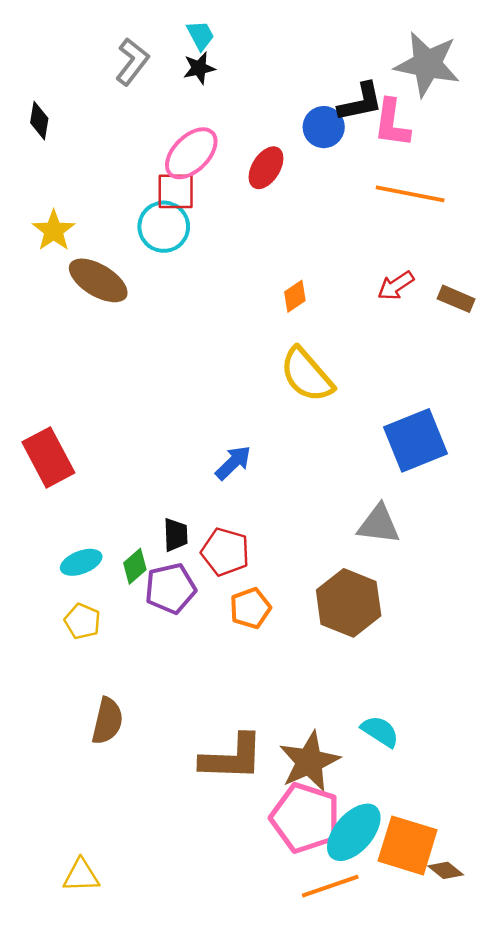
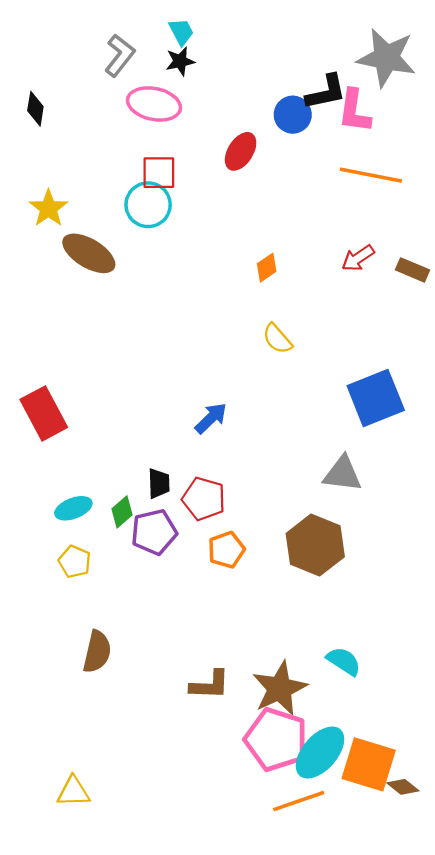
pink ellipse: (191, 153) -> (154, 104), moved, turned 57
yellow semicircle: (307, 375) -> (277, 339), size x0.6
brown L-shape: (232, 758) -> (210, 685), size x0.7

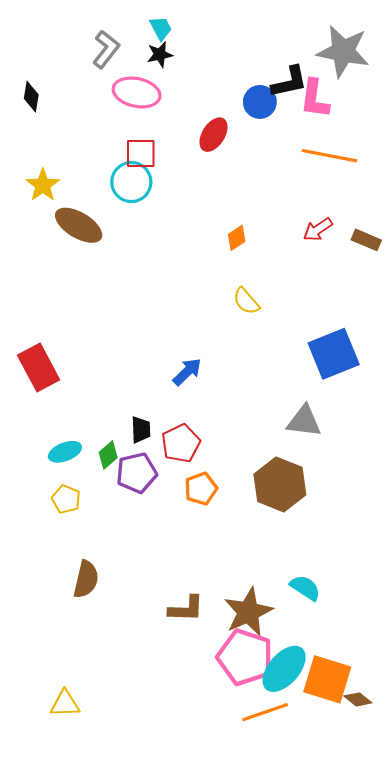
red pentagon: (204, 499) -> (181, 443), turned 30

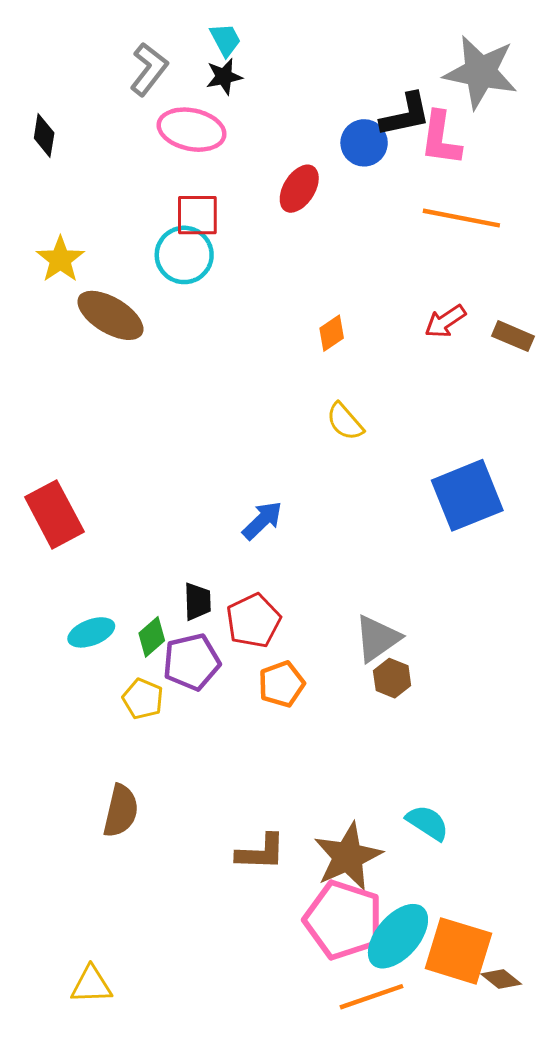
gray triangle: (304, 421) -> (377, 638), moved, turned -42
brown hexagon: (280, 484) -> (392, 678), size x0.5
yellow pentagon: (66, 499) -> (143, 699), moved

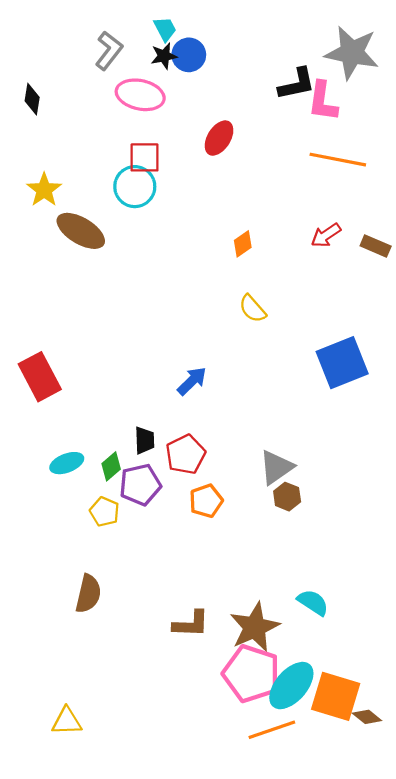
blue circle: (364, 143) -> (189, 55), moved

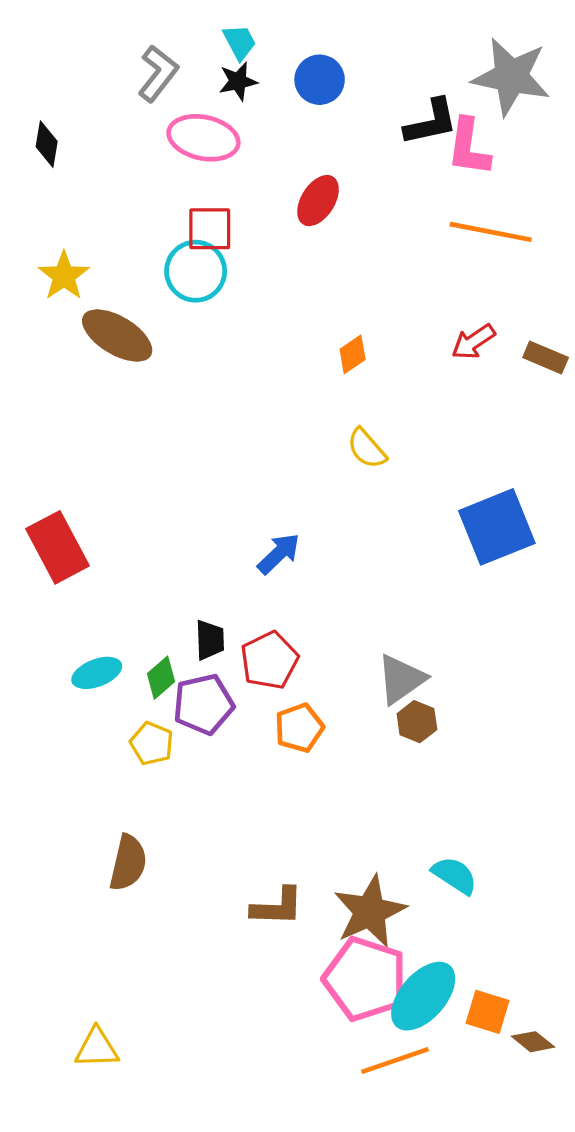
blue circle: (189, 55) -> (320, 80), moved
orange square: (336, 696) -> (488, 1012), size x0.6

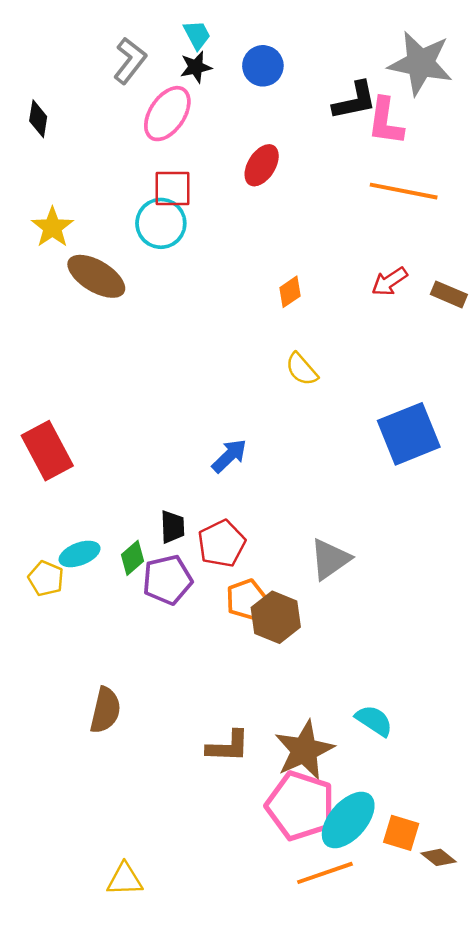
pink ellipse: (203, 138) -> (167, 114), turned -68
brown hexagon: (417, 722) -> (276, 617), moved, size x1.5
yellow pentagon: (152, 744) -> (46, 579), moved
yellow triangle: (97, 1048) -> (125, 879), moved

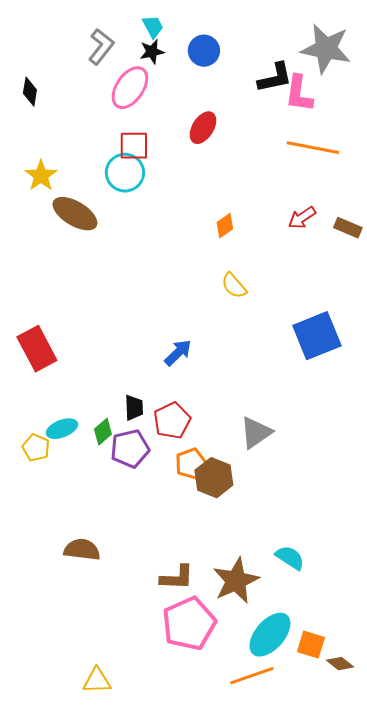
brown semicircle: (105, 710) -> (82, 550), turned -96
pink pentagon: (300, 806) -> (189, 624), moved, turned 30

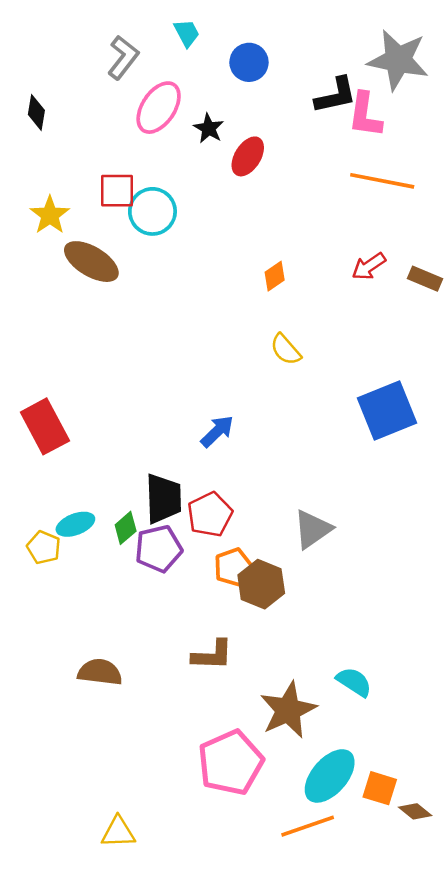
black star: (152, 52) -> (209, 128), moved, turned -30
red square: (134, 146) -> (117, 191), moved
black trapezoid: (134, 408) -> (163, 499), size x1.6
brown L-shape: (177, 578) -> (212, 655), moved

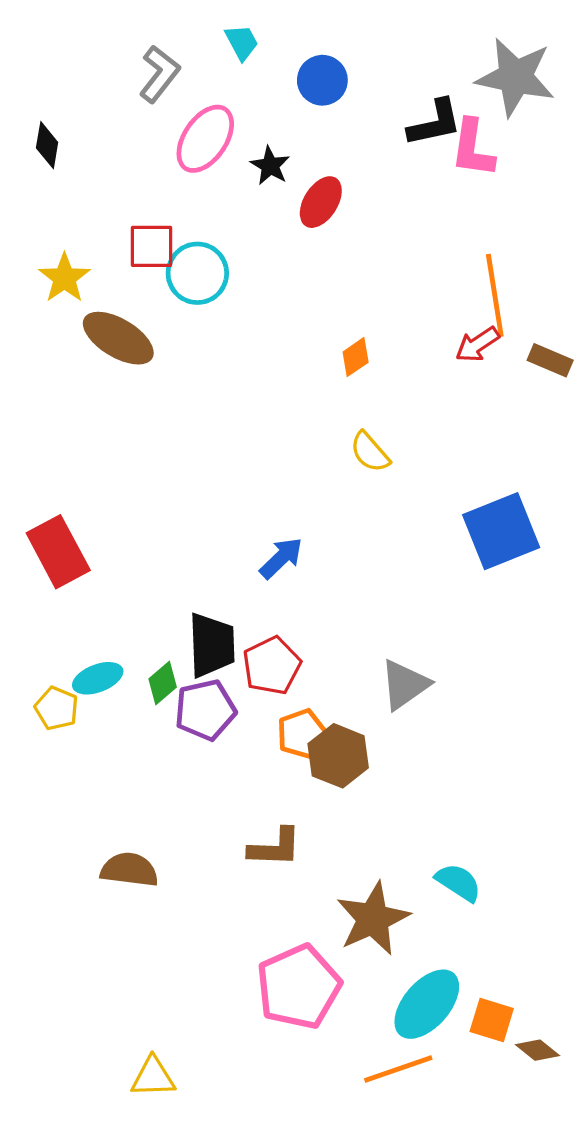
orange line: (382, 181) -> (495, 295), moved, turned 70

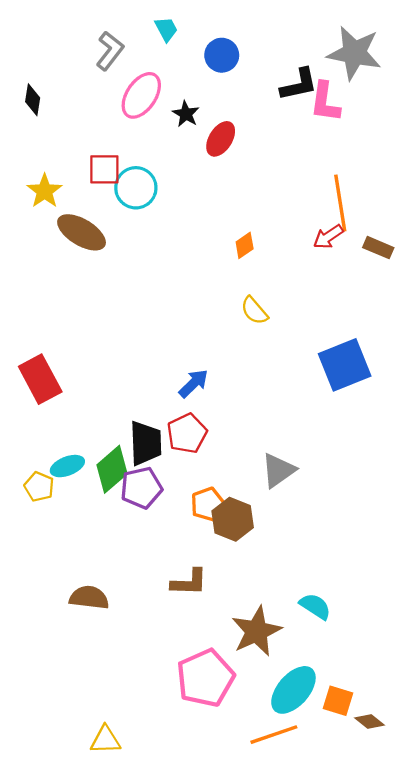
red pentagon: (272, 666) -> (187, 433), moved
green diamond: (163, 683) -> (112, 469), size x1.6

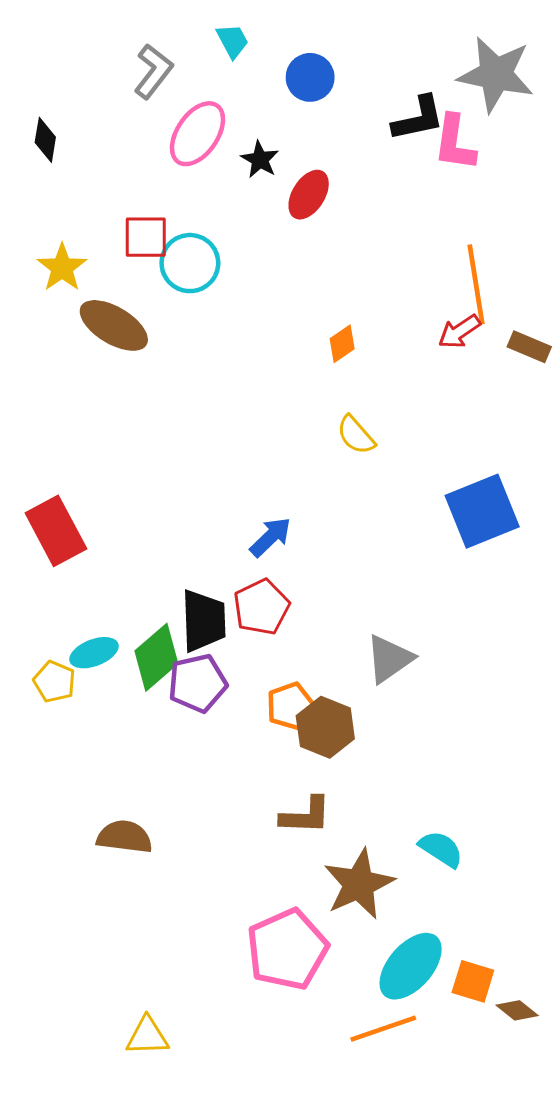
brown L-shape: (189, 582) -> (306, 816), moved

